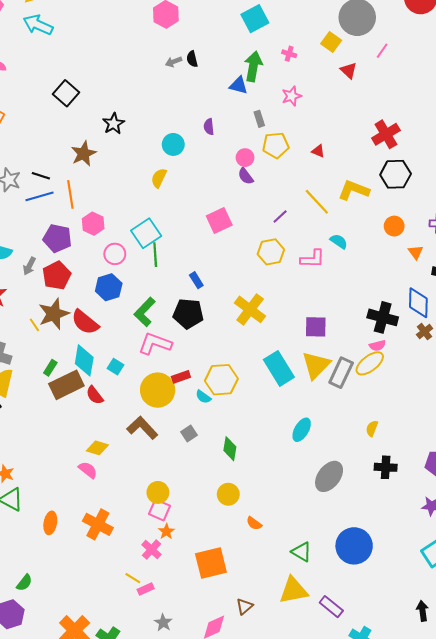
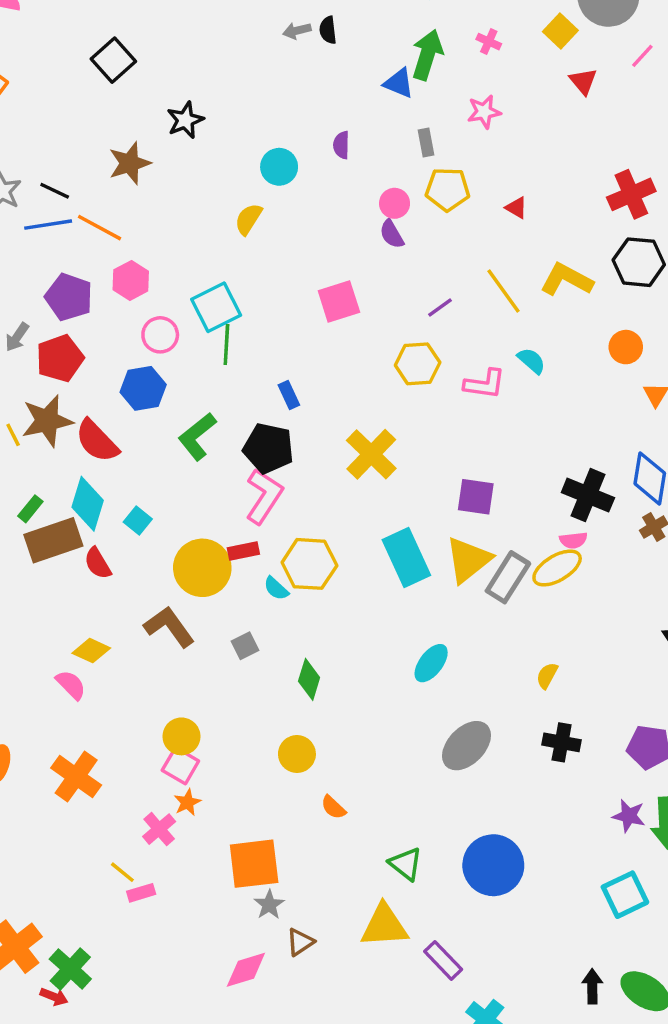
orange line: (70, 194) -> (99, 228), turned -60
pink L-shape: (155, 344) -> (264, 496), moved, turned 96
gray star: (163, 623) -> (269, 905), moved

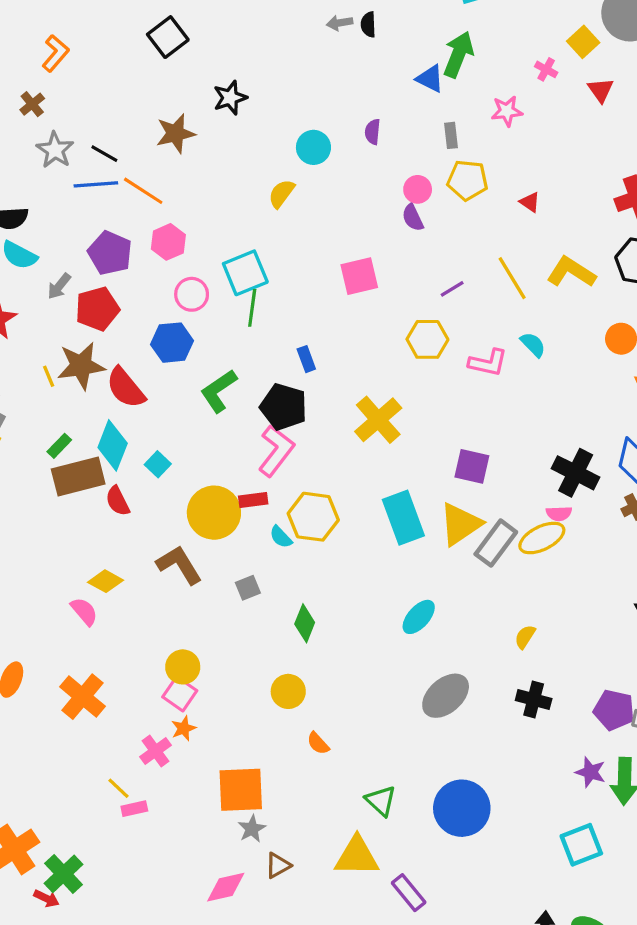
pink cross: (489, 42) -> (546, 69), moved

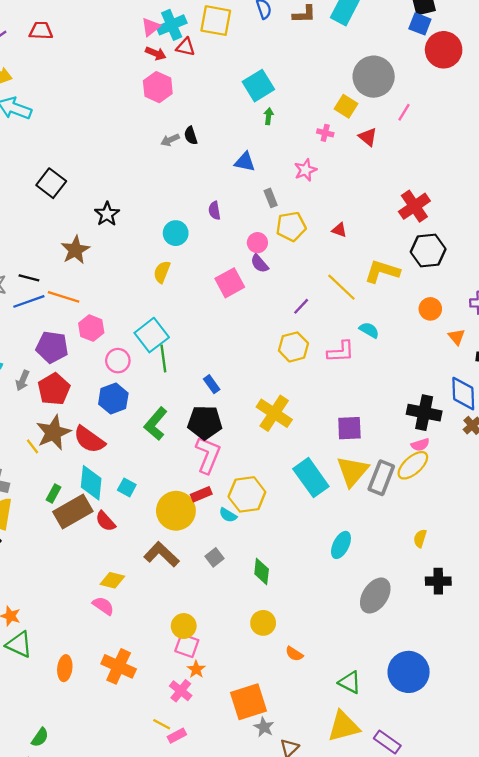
green arrow: (458, 54) -> (268, 116), moved, size x0.5
pink square: (359, 276) -> (230, 283), moved

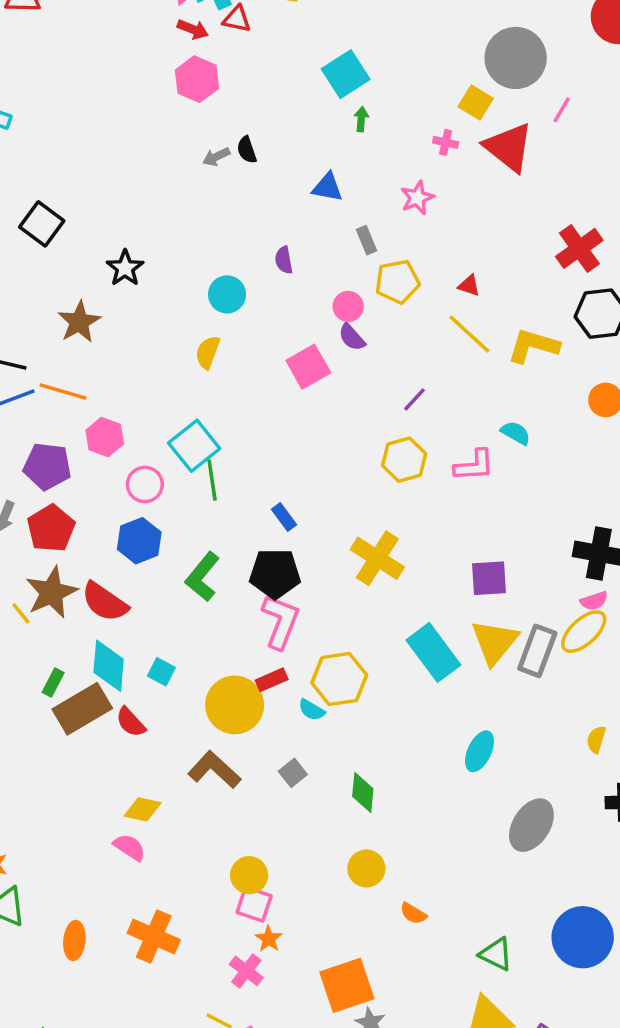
red triangle: (368, 137) -> (509, 147), size x1.8
yellow line: (341, 287) -> (469, 334), moved

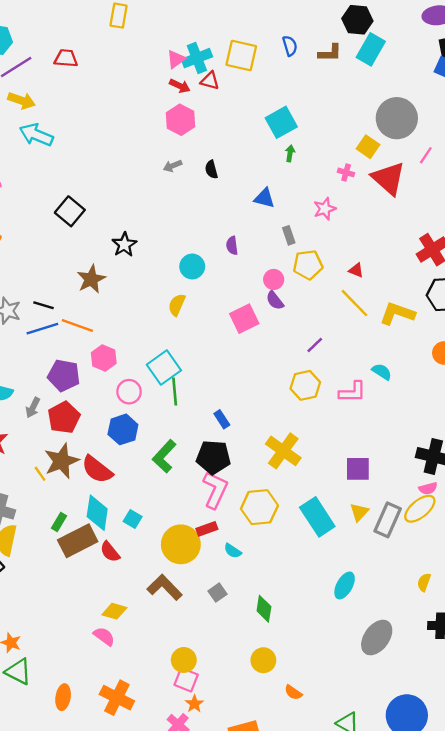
gray arrow: (216, 157) -> (173, 166), moved
yellow triangle: (495, 642) -> (359, 512), size x0.6
yellow hexagon: (339, 679) -> (259, 507), moved

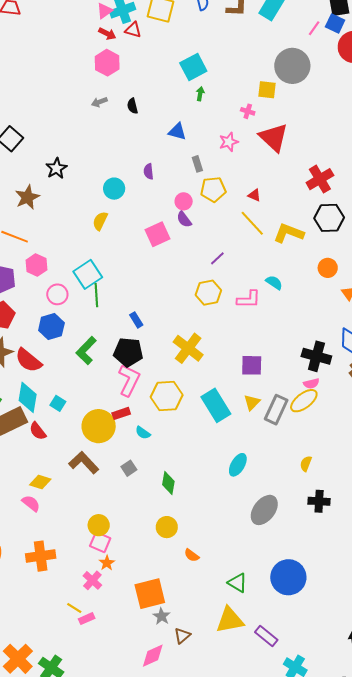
yellow square: (368, 147) -> (267, 90), turned -30
pink line: (426, 155) -> (314, 28), moved
red triangle: (388, 178) -> (274, 138), moved
orange cross: (117, 698) -> (41, 556), turned -36

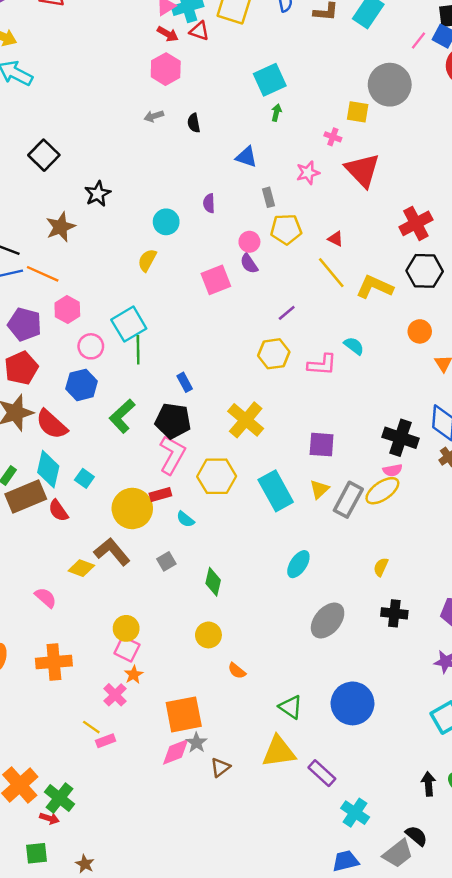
yellow diamond: (40, 482) -> (81, 568), moved
pink diamond: (153, 656) -> (176, 752), moved

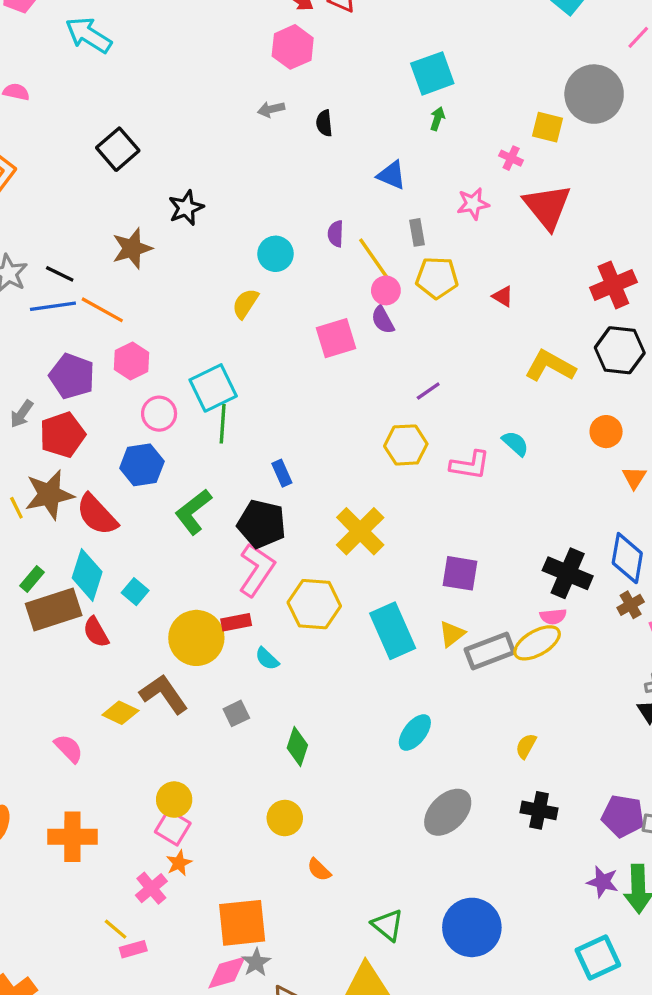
yellow line: (331, 273) -> (374, 259), moved
gray rectangle: (348, 500) -> (490, 651), turned 36

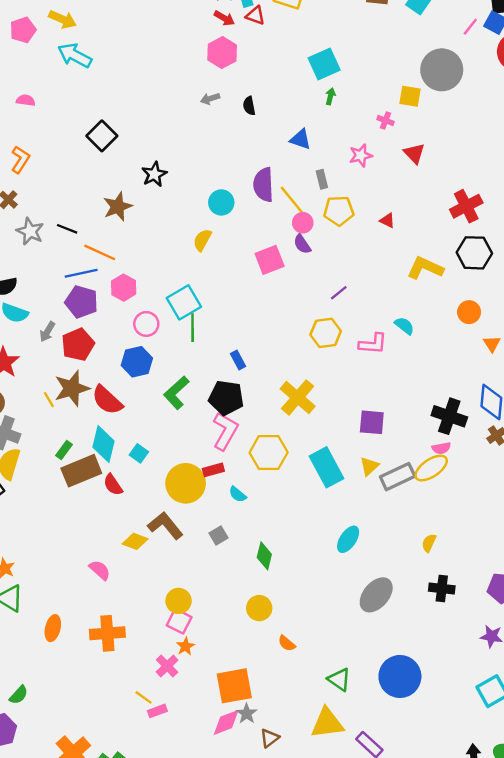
red triangle: (547, 207) -> (414, 153), size x0.6
purple semicircle: (336, 234) -> (263, 185), size x1.8
blue line: (53, 306) -> (81, 273), moved

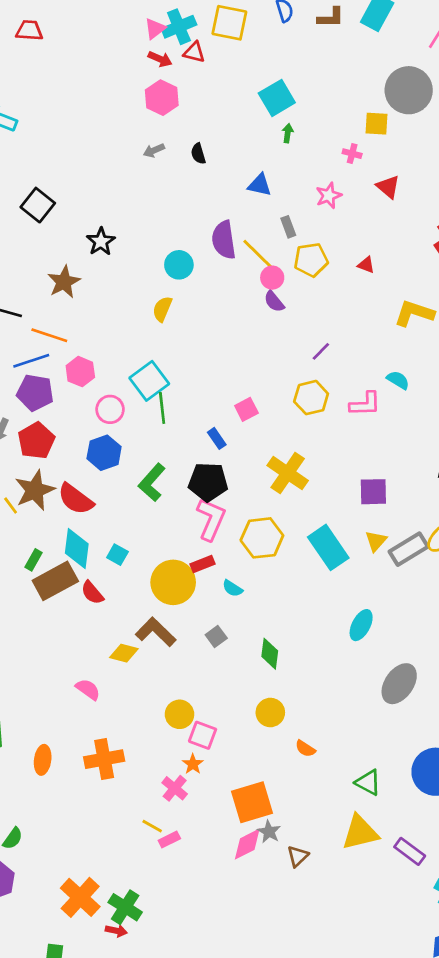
pink square: (270, 260) -> (246, 409), moved, size x0.7
pink square: (179, 621) -> (203, 735), moved

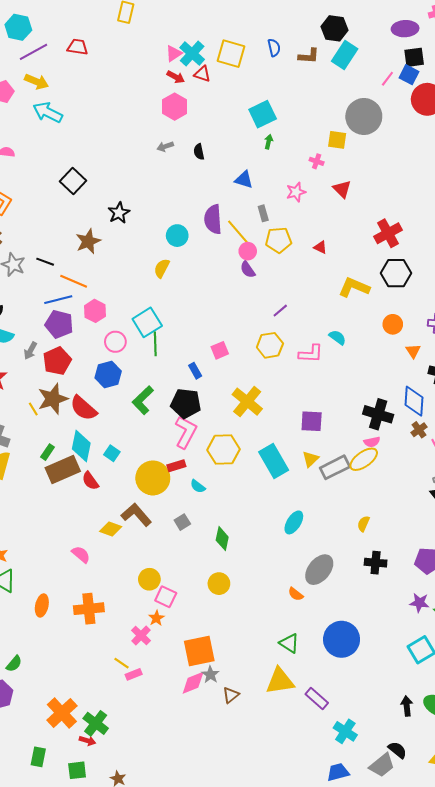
cyan cross: (179, 27) -> (192, 53), turned -30
orange semicircle: (305, 749) -> (296, 594), moved

